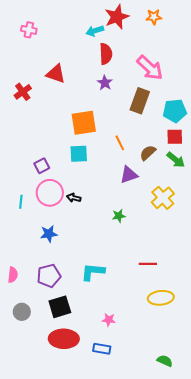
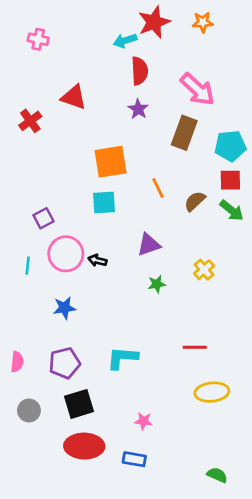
purple square: (42, 166) -> (43, 218), moved
purple triangle: (129, 175) -> (149, 245), moved
yellow cross: (163, 198) -> (204, 270), moved, size x0.7

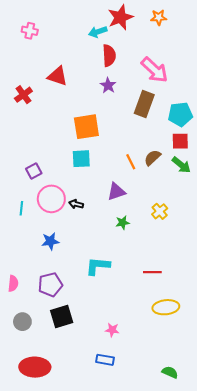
orange line: (158, 188) -> (131, 162), moved
cyan L-shape: (122, 358) -> (98, 266), moved
red ellipse: (84, 446) -> (35, 367), moved

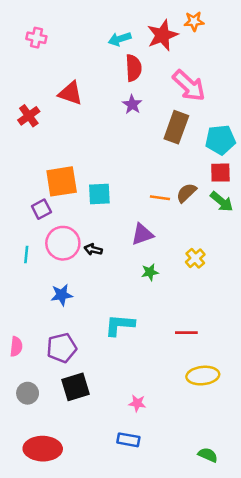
red star: (120, 17) -> (162, 35), moved
orange square: (86, 127) -> (62, 181), moved
orange line: (131, 162) -> (160, 198), turned -56

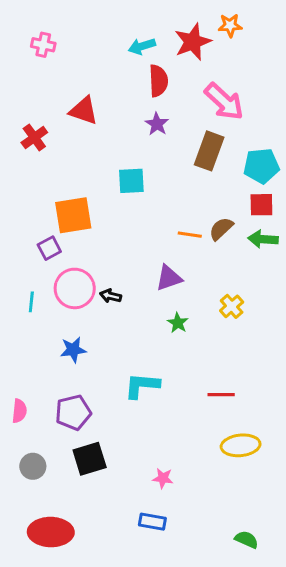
cyan square: (99, 194) -> (131, 181), moved
green arrow: (222, 202) -> (263, 239), turned 145
green star: (150, 272) -> (178, 323), turned -30

